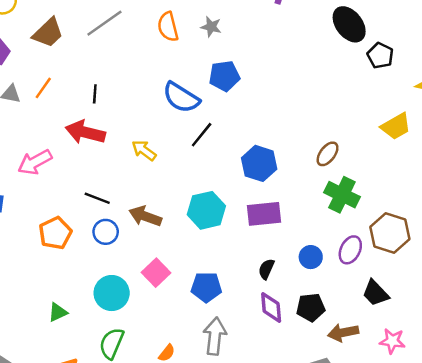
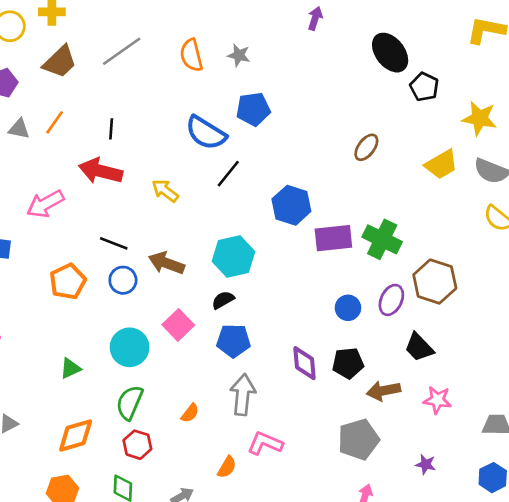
brown ellipse: (328, 154) -> (366, 147), moved
purple rectangle: (264, 214) -> (333, 238), moved
black semicircle: (266, 269) -> (223, 300), moved, turned 36

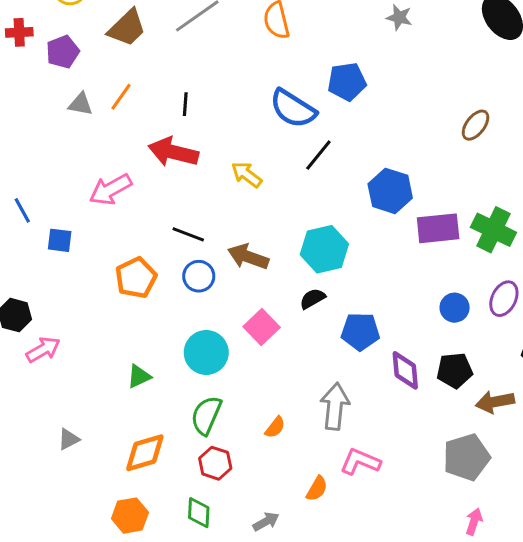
gray star: (239, 55) -> (399, 17), moved
blue pentagon: (233, 341) -> (360, 332), moved

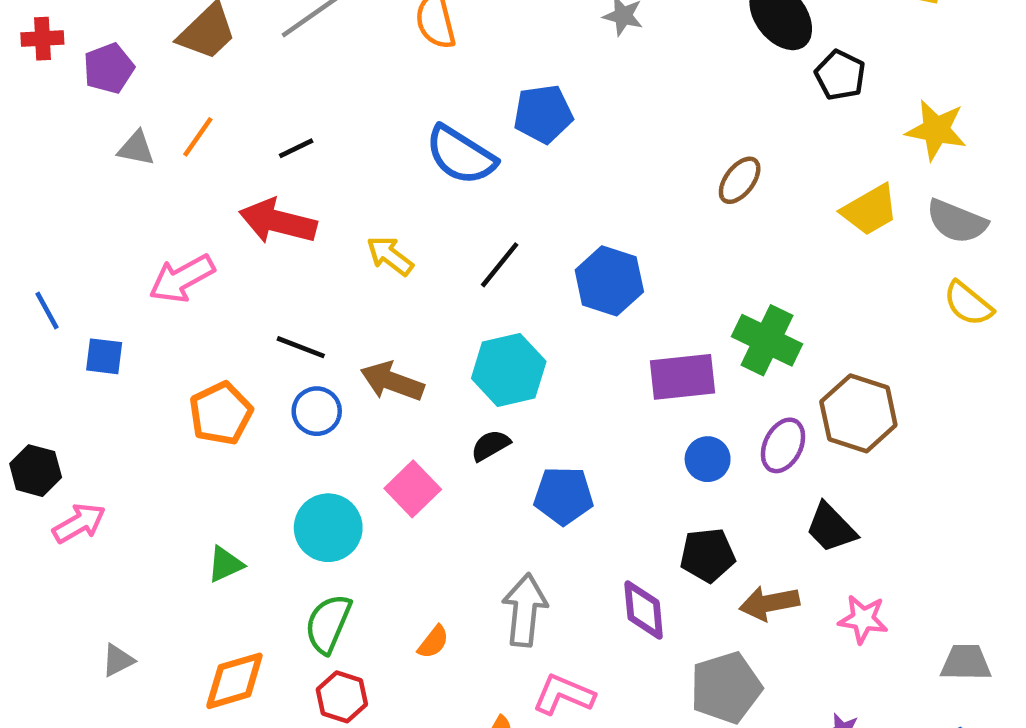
black line: (185, 104) -> (296, 148), turned 60
black line: (318, 155) -> (500, 265), moved
purple rectangle: (438, 228) -> (682, 377), moved
purple diamond: (405, 370) -> (644, 610), moved

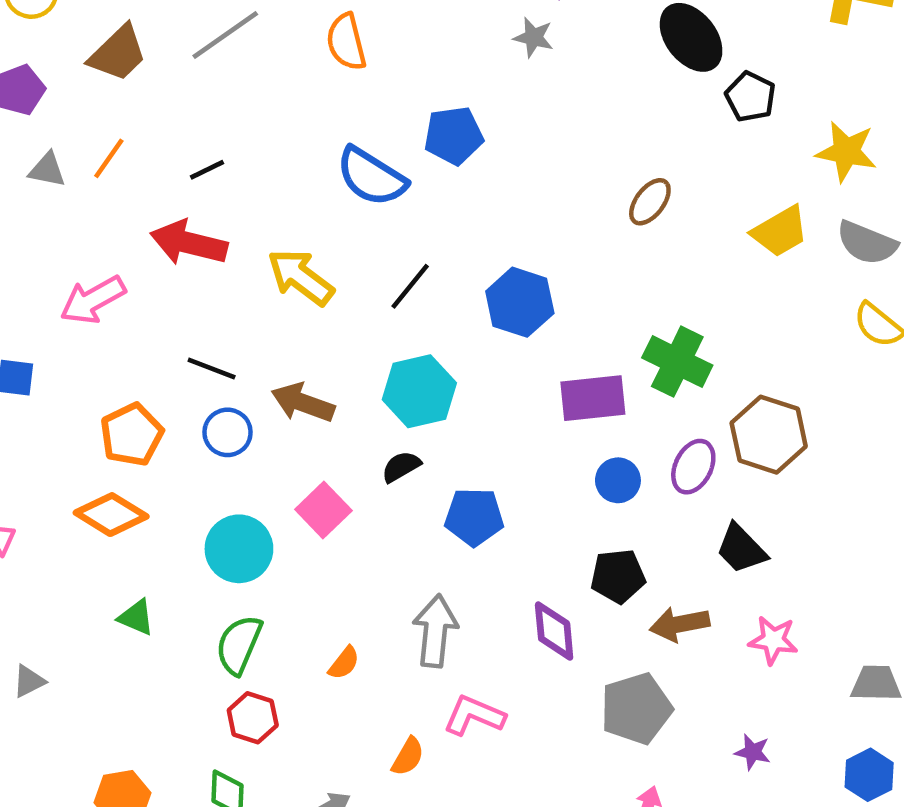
yellow arrow: (390, 256) -> (301, 277), size x1.4
green triangle: (225, 564) -> (136, 617), moved, turned 48
orange diamond: (234, 681) -> (111, 515), moved, turned 48

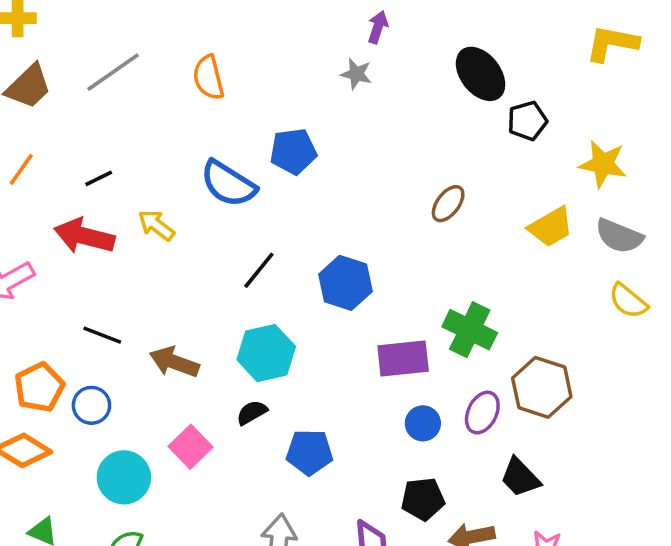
black pentagon: (750, 97) -> (527, 121), turned 30
yellow arrow: (301, 277) -> (156, 225), moved, size x0.7
blue circle: (228, 432) -> (91, 405), moved

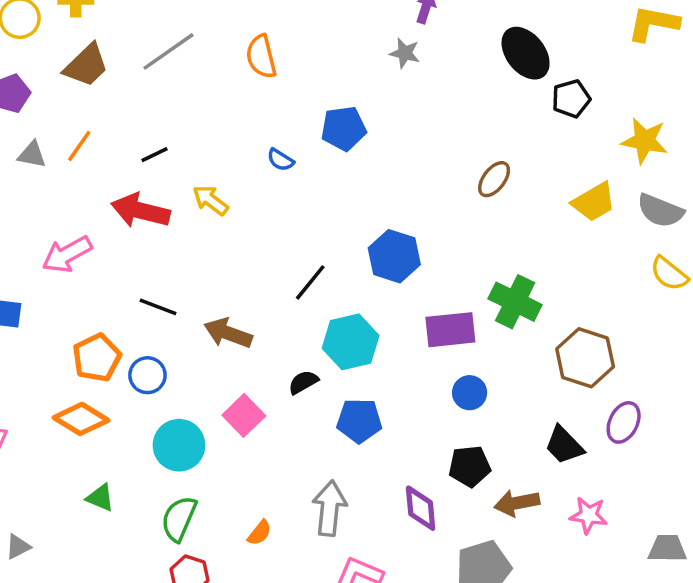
blue semicircle: (228, 184) -> (281, 160), size x0.5
black line: (259, 270) -> (310, 282), moved
cyan hexagon: (266, 353) -> (351, 342), moved
purple ellipse: (482, 413) -> (624, 422), moved

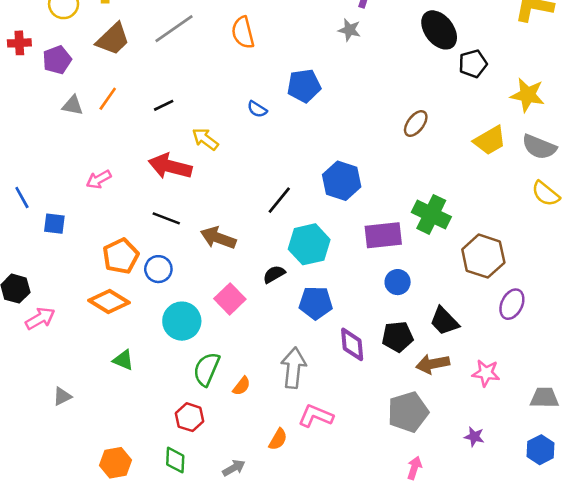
red arrow: (140, 211) -> (170, 166), moved
pink arrow: (67, 254) -> (99, 179), size x0.7
black trapezoid: (564, 445) -> (444, 321), moved
purple diamond: (421, 508) -> (352, 344), moved
green semicircle: (179, 519) -> (206, 369), moved

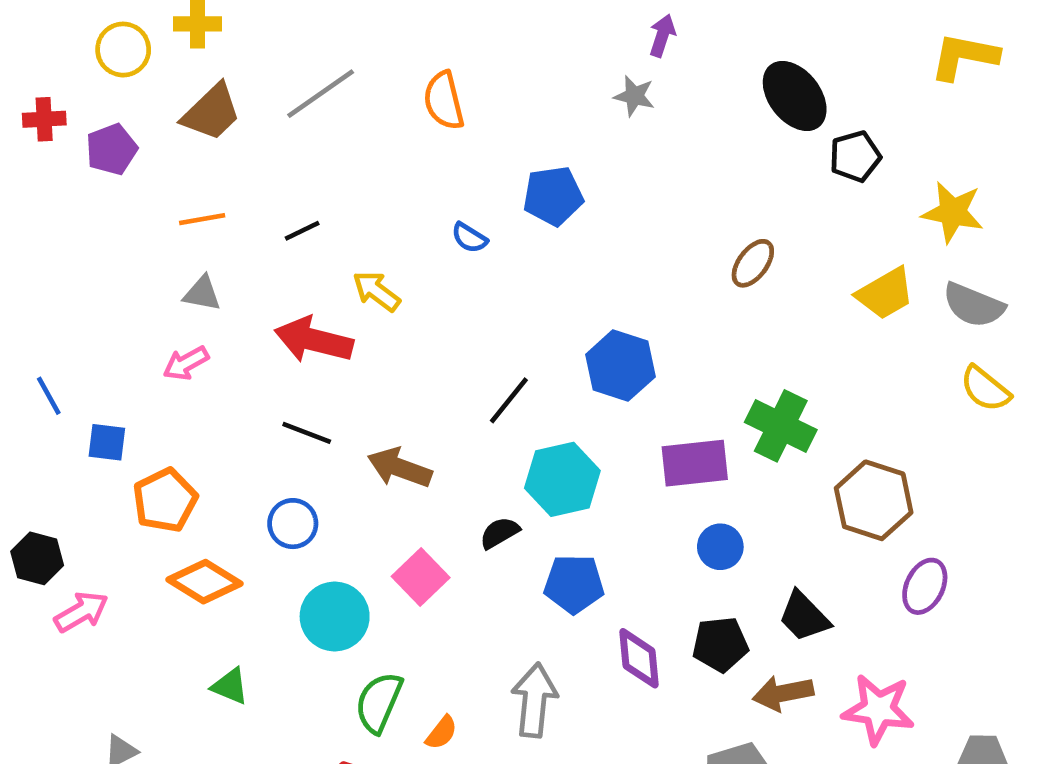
orange line: (108, 99) -> (202, 219), turned 45
gray triangle: (73, 105) -> (202, 293), moved
orange pentagon: (121, 256) -> (165, 500), moved
pink star: (486, 373) -> (878, 709), size x1.4

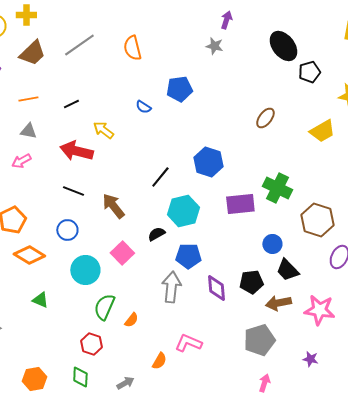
brown arrow: (400, 468) -> (113, 206), turned 32
blue circle: (720, 547) -> (272, 244), moved
gray arrow: (534, 700) -> (171, 287), moved

